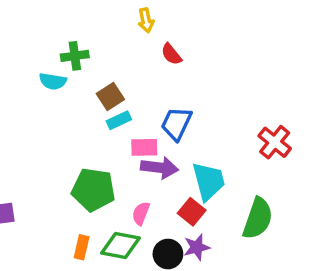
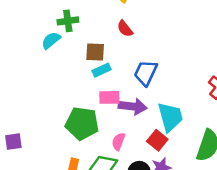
red semicircle: (171, 54) -> (125, 29), moved
cyan semicircle: (53, 81) -> (51, 40), turned 132
brown square: (110, 97) -> (95, 52), turned 36
pink rectangle: (144, 147) -> (109, 97), moved

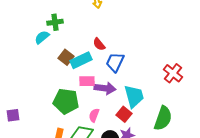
red semicircle: (125, 29) -> (99, 44), moved
brown square: (95, 52) -> (66, 57), moved, turned 35
cyan rectangle: (102, 70) -> (81, 60), size x1.5

